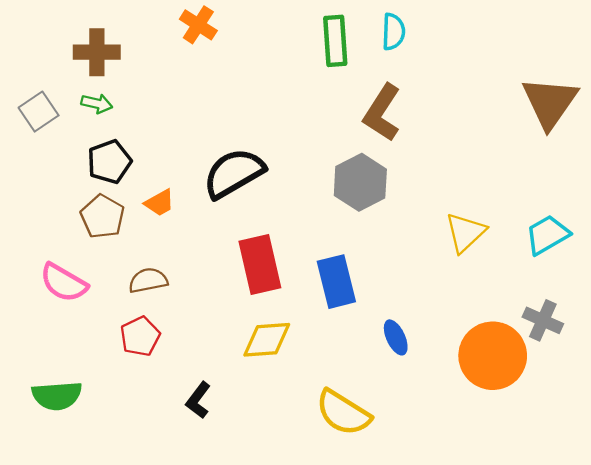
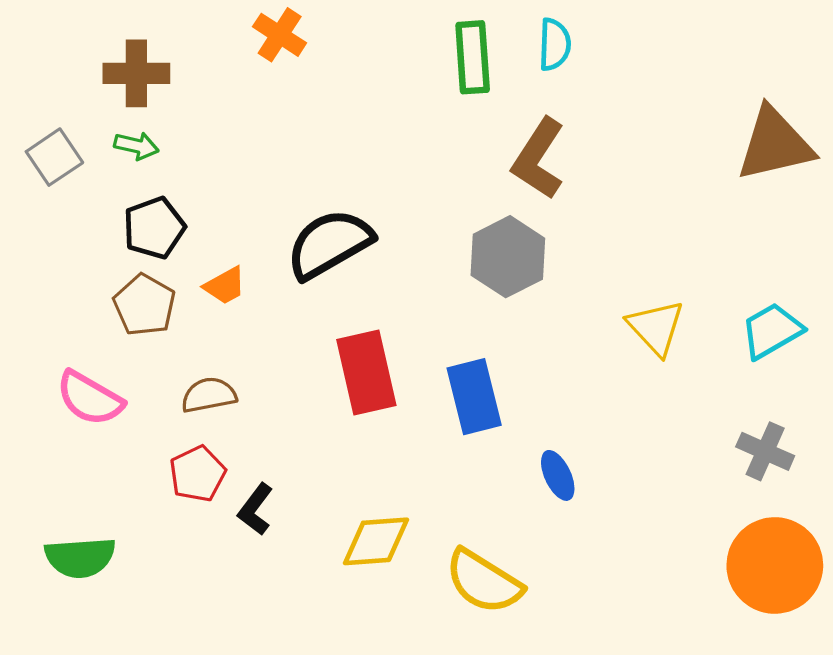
brown triangle: (550, 102) -> (775, 144), turned 42
yellow triangle: (465, 232) -> (656, 328), turned -30
yellow diamond: (267, 340) -> (376, 541), moved
orange circle: (493, 356) -> (775, 565), moved
black L-shape: (198, 400) -> (255, 509), moved

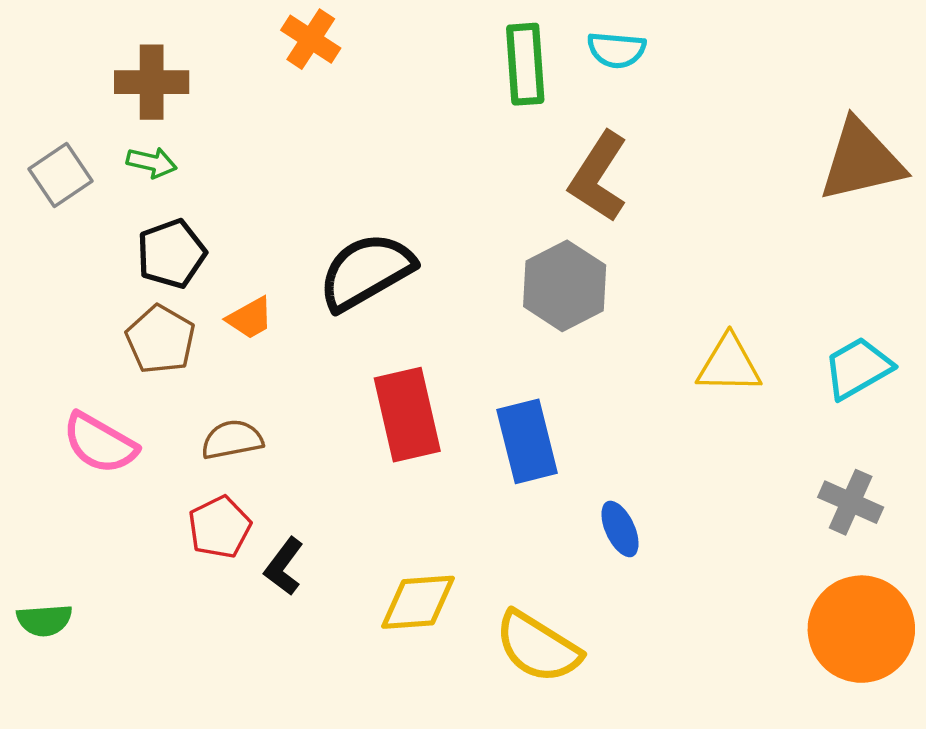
cyan semicircle: (555, 44) -> (616, 50), turned 93
yellow triangle: (656, 328) -> (729, 364), turned -46
green semicircle: (80, 557) -> (44, 620), moved, size x0.7

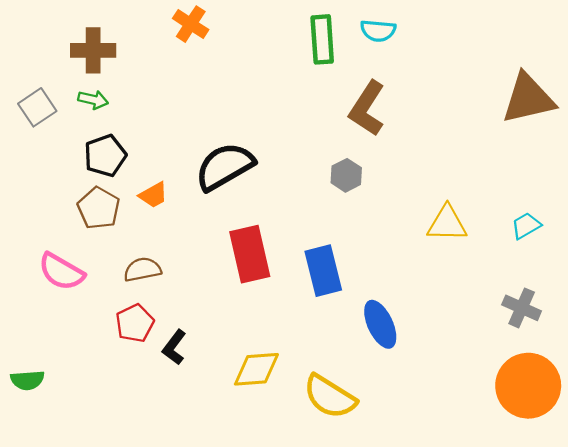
gray hexagon: (565, 286) -> (346, 175), size x0.6
cyan trapezoid: (858, 368) -> (526, 226), size x0.7
blue ellipse: (620, 529) -> (380, 324), size x1.4

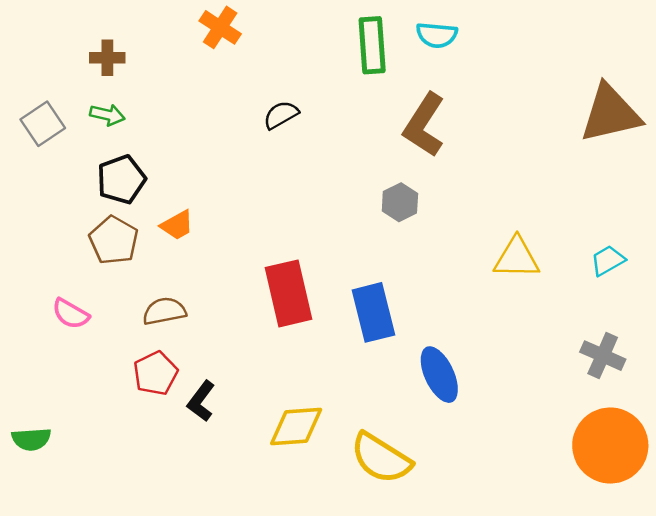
brown cross: (93, 50) -> (107, 58), size x0.7
black semicircle: (225, 167) -> (281, 115), moved, size x0.5
pink semicircle: (61, 272) -> (71, 314), size x0.7

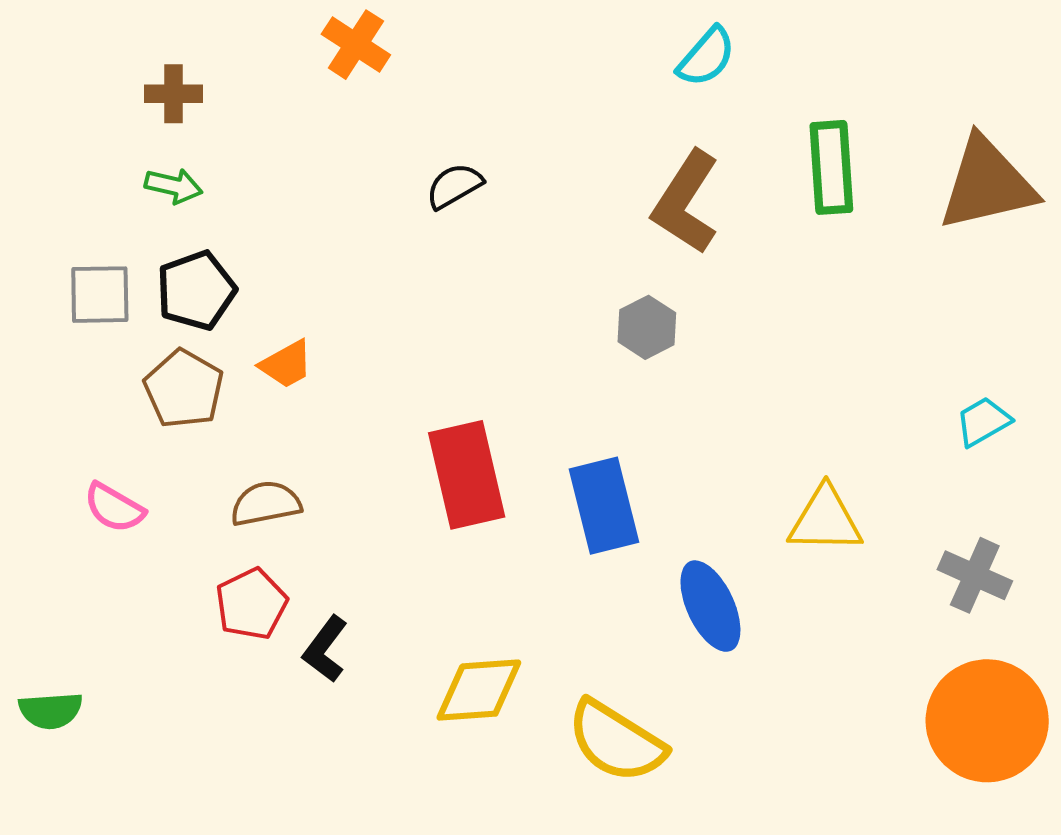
cyan semicircle: (437, 35) -> (706, 57), turned -54
green rectangle: (372, 45) -> (831, 167), moved
gray square: (43, 124) -> (100, 295), moved, turned 33
yellow triangle: (517, 258) -> (825, 520), moved

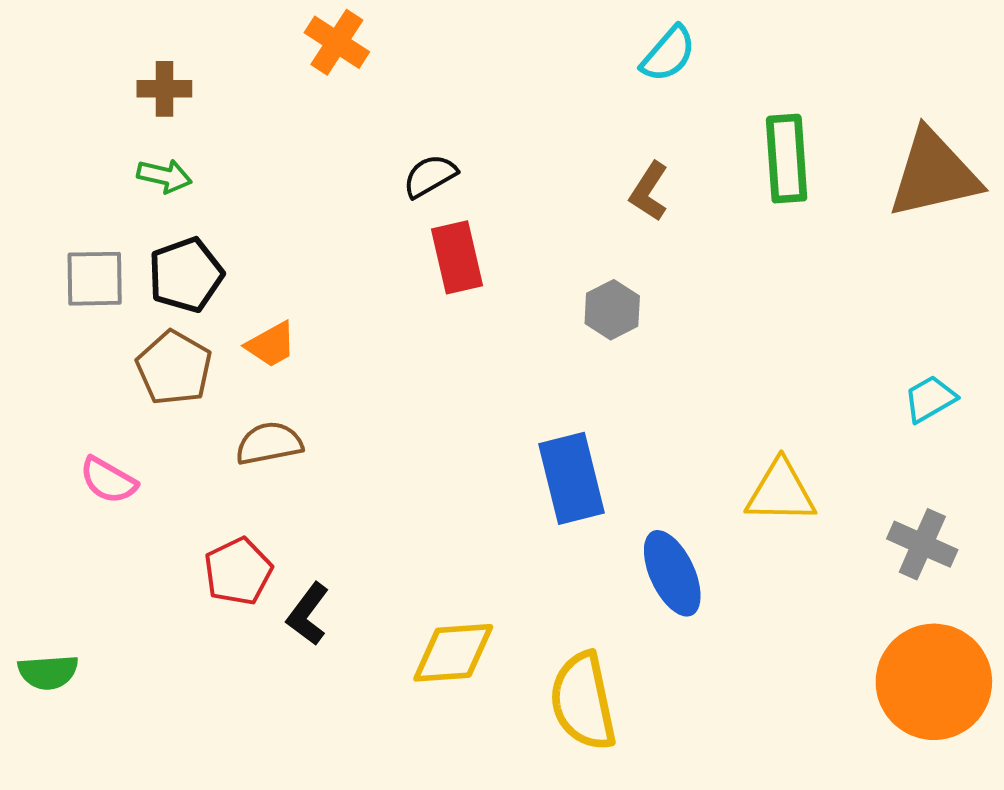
brown L-shape: (686, 202) -> (649, 191), size x0.6
red rectangle: (467, 475) -> (457, 257), moved, size x0.7
brown semicircle: (266, 504) -> (269, 443), moved
yellow semicircle: (616, 741) -> (583, 701), turned 46

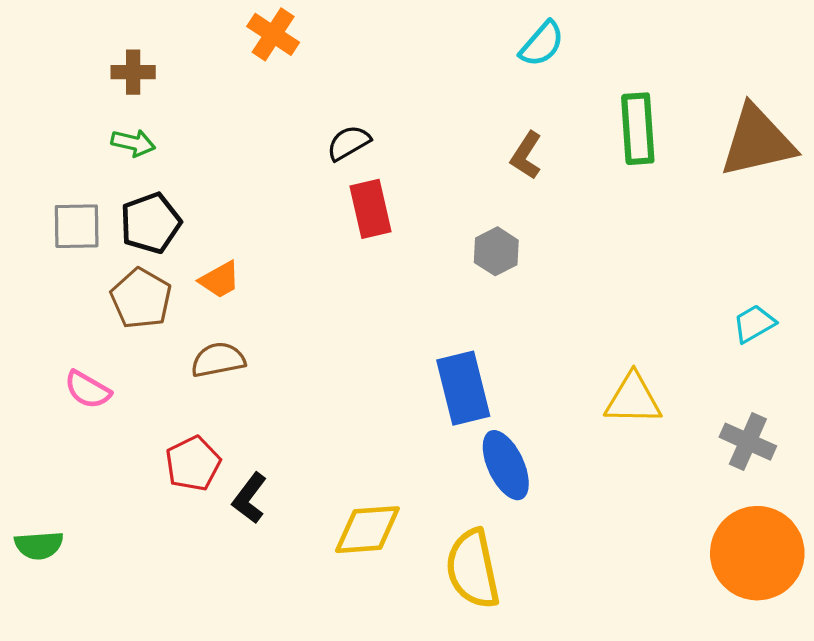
blue ellipse: (672, 573) -> (506, 465), moved

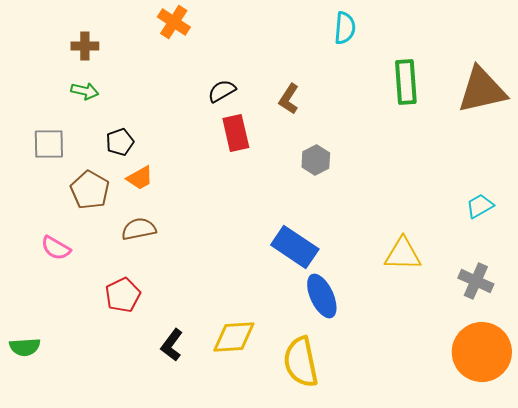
cyan semicircle: (542, 44) -> (345, 28), turned -36
brown L-shape: (526, 155) -> (289, 99), moved
black pentagon: (150, 223) -> (120, 142), moved, size x0.7
blue rectangle: (463, 388) -> (295, 247), turned -42
black L-shape: (250, 498) -> (172, 345), moved

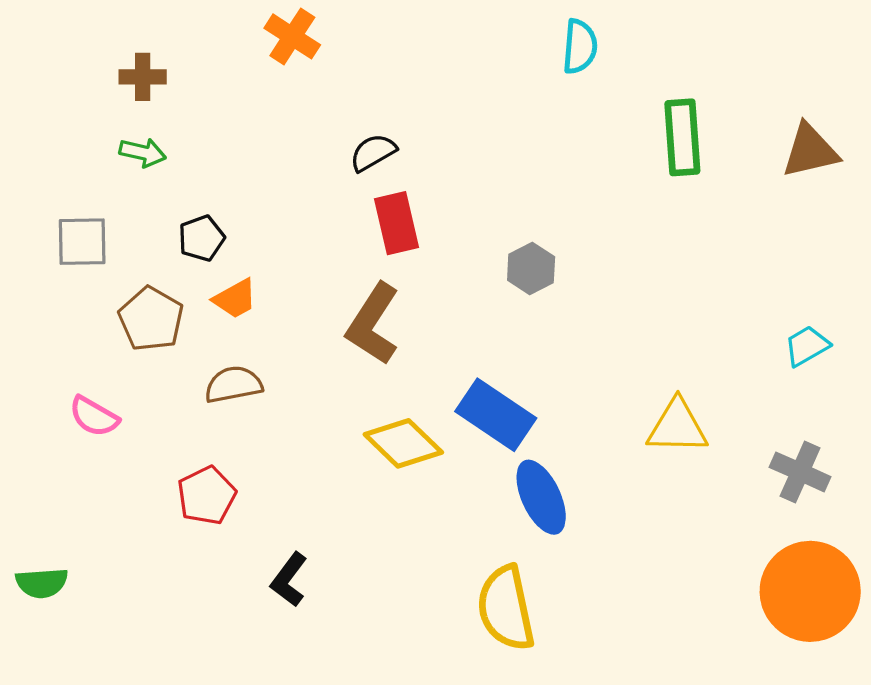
brown triangle: (482, 90) -> (810, 151), size x0.7
brown L-shape: (289, 99) -> (373, 324), moved, size x1.6
yellow diamond: (234, 337) -> (403, 443), moved, turned 48

